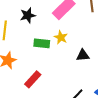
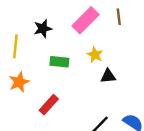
yellow star: (61, 37) -> (95, 55), moved

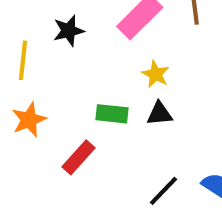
green rectangle: (59, 62) -> (112, 114), moved
black triangle: (108, 76) -> (160, 114), moved

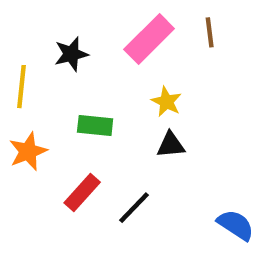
green rectangle: (112, 114) -> (95, 125), moved
black line: (163, 191) -> (134, 208), moved

